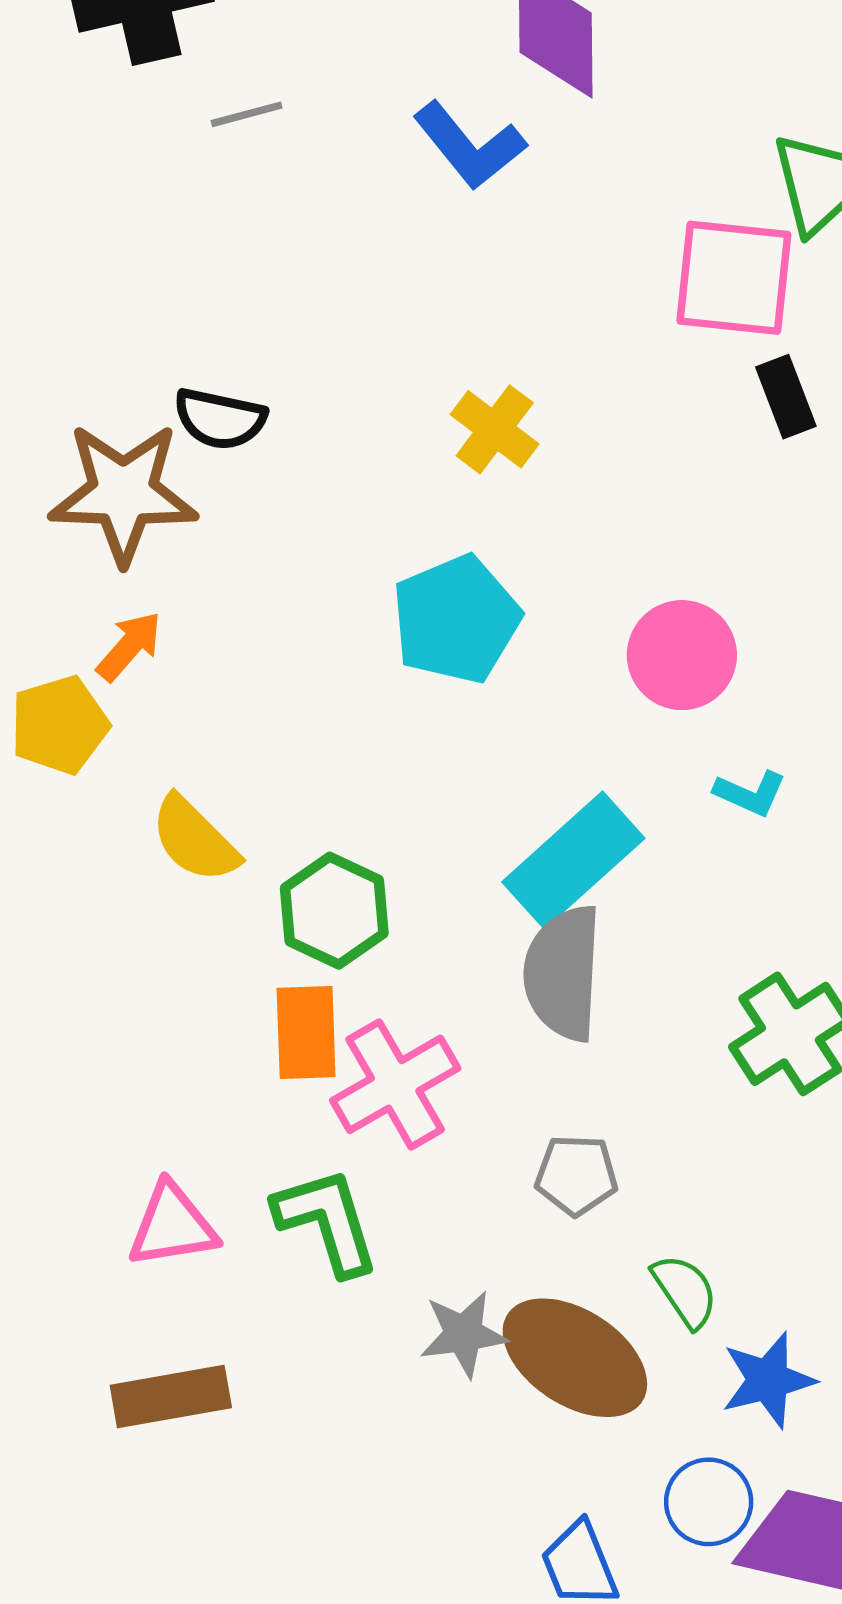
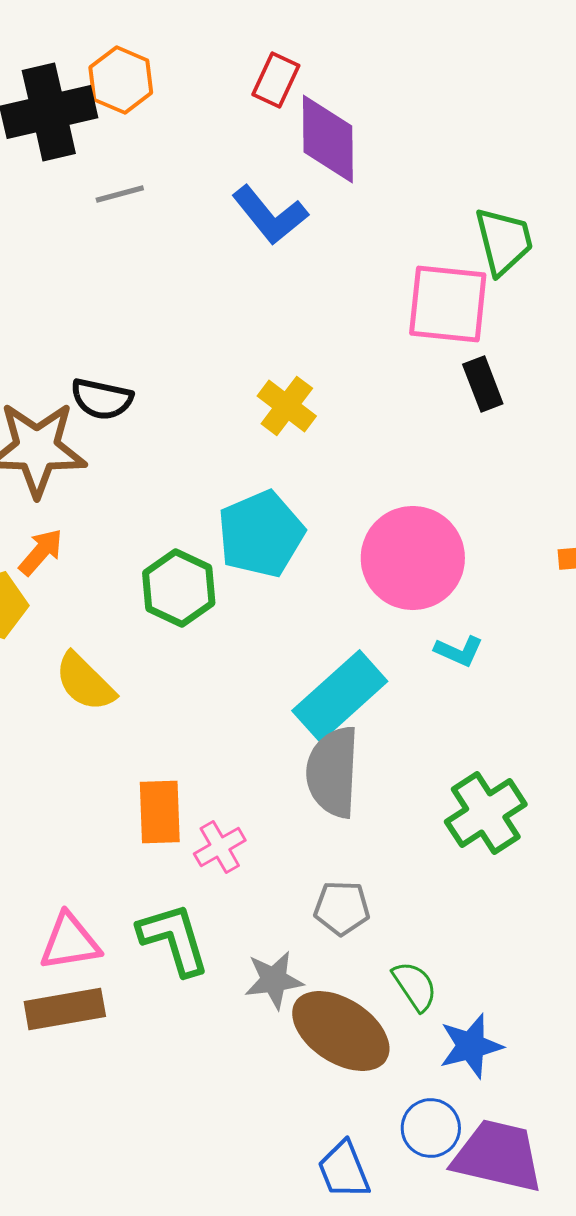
pink circle: (682, 655) -> (413, 558), size x1.4
green hexagon: (334, 911) -> (179, 588), moved
pink cross: (395, 1084) -> (220, 847), size x0.6
gray star: (464, 1334) -> (274, 980), moved
brown rectangle: (171, 1396) -> (65, 1009), moved

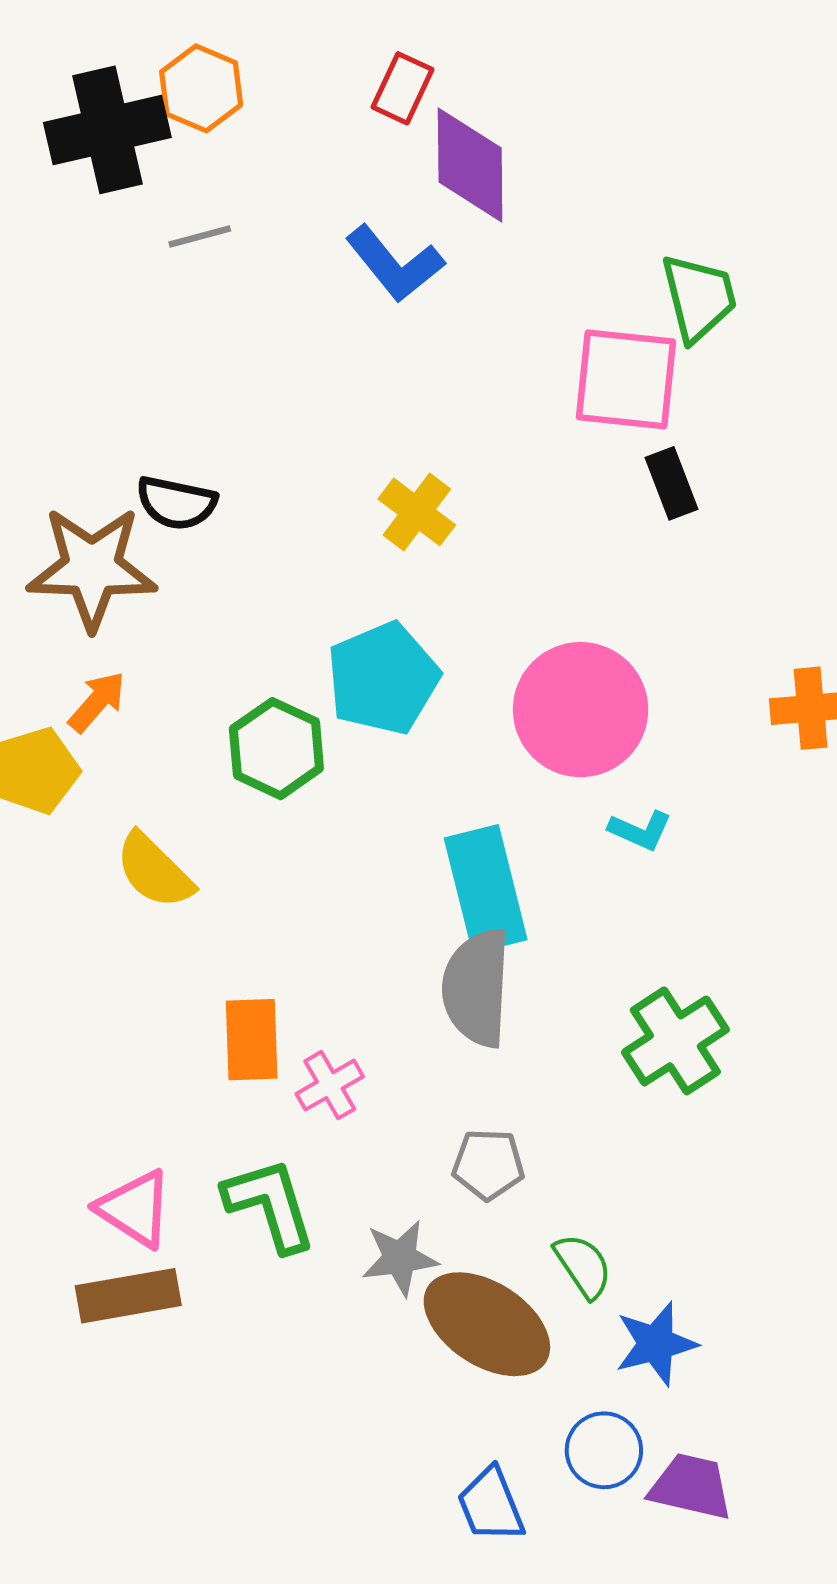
cyan rectangle: (340, 696) -> (486, 889), turned -62
pink triangle: (70, 942) -> (135, 1209), turned 42
purple trapezoid: (498, 1156) -> (691, 1487), size x0.7

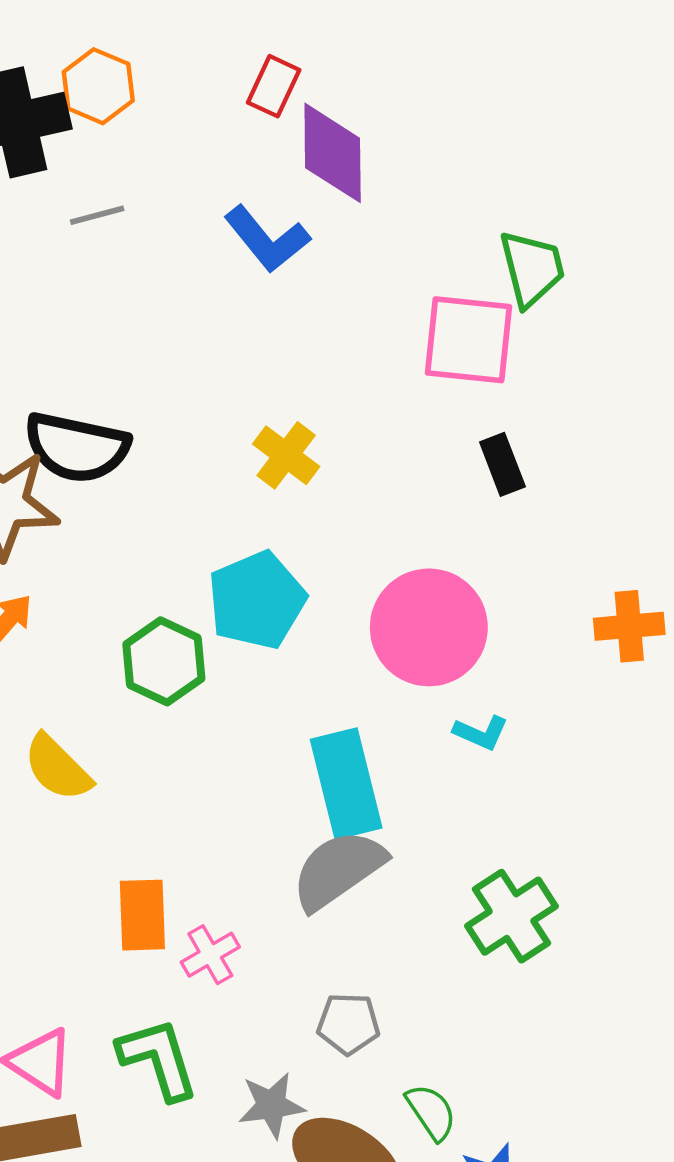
black rectangle: (671, 483) -> (502, 464), moved
black semicircle: (176, 503) -> (77, 447), size x1.5
gray semicircle: (477, 988) -> (338, 870), turned 52

